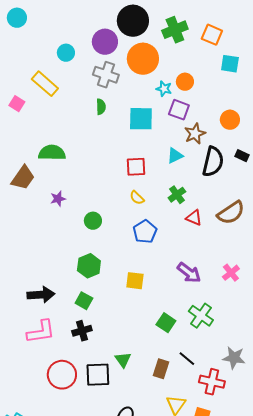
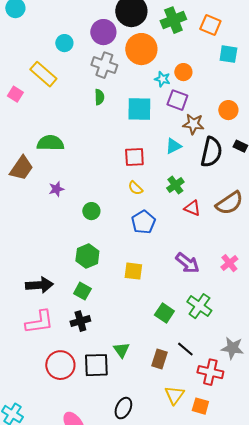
brown star: (195, 134) -> (193, 124), turned 30

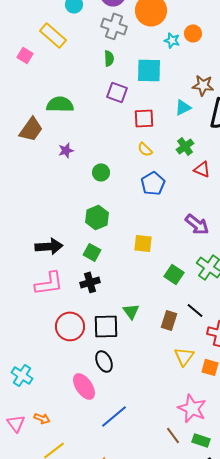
purple square: (177, 100) -> (117, 92), moved
yellow square: (133, 271) -> (143, 243), moved
black ellipse: (123, 408) -> (104, 361), moved, turned -50

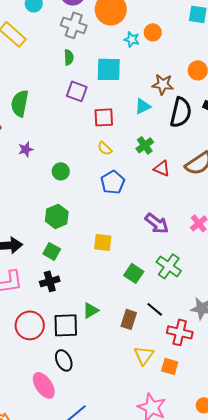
green semicircle: (60, 104) -> (20, 103), turned -80
green triangle: (131, 311) -> (91, 310), turned 36

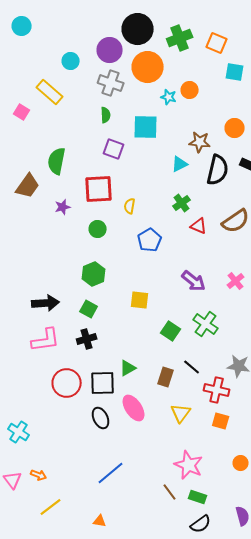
red square: (104, 117) -> (99, 189), moved, size x1.4
yellow semicircle: (105, 148) -> (130, 206), moved, turned 56
orange square: (170, 366) -> (221, 421), moved
pink ellipse: (44, 385) -> (134, 408), moved

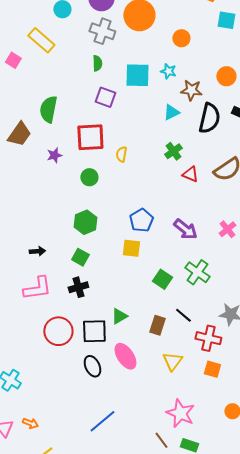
cyan star: (169, 97) -> (168, 71), moved
blue pentagon: (150, 240) -> (141, 220), moved
black arrow: (46, 303) -> (37, 251), size x0.6

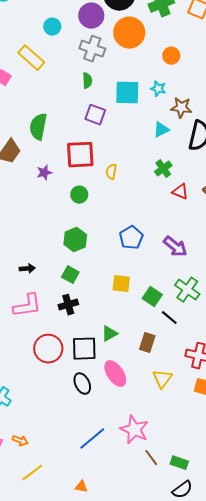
yellow square: (131, 248) -> (121, 284), moved
black line: (183, 315) -> (169, 318), moved
pink star: (180, 413) -> (134, 430), moved

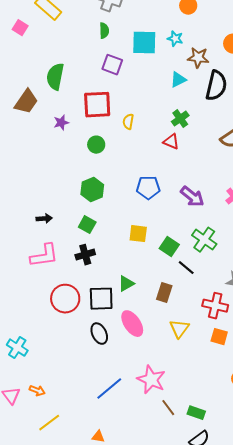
red triangle: (180, 192) -> (171, 142), moved
blue pentagon: (131, 238) -> (148, 188), turned 30

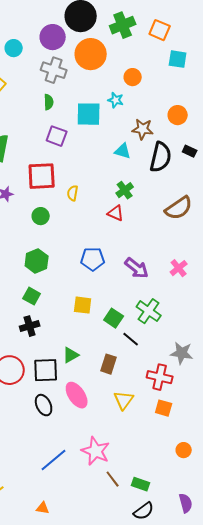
cyan star: (175, 39) -> (116, 100), moved
cyan triangle: (178, 80) -> (123, 151), turned 42

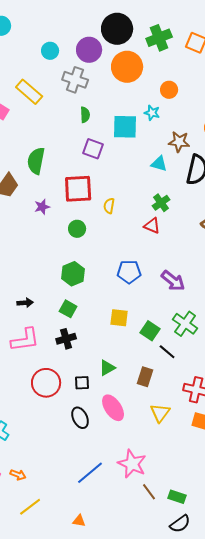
cyan circle: (14, 48) -> (50, 51), moved
gray cross: (54, 70) -> (75, 80), moved
black square: (46, 370) -> (82, 383), size x0.6

